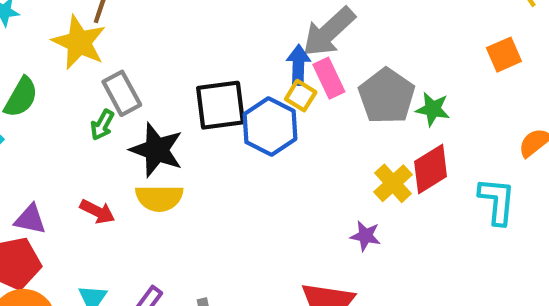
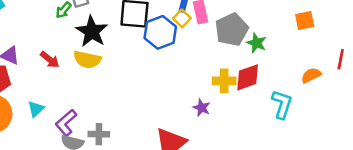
yellow cross: (393, 183) -> (224, 81), turned 30

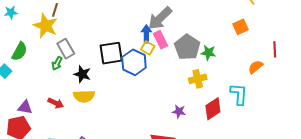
black star: (92, 31) -> (82, 74), size x0.7
red diamond: (248, 77) -> (213, 109), moved
yellow cross: (224, 81) -> (198, 79), moved

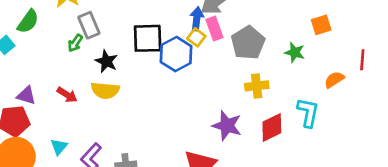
green star: (208, 53) -> (295, 52), moved
purple star: (179, 111) -> (227, 126), size x1.6

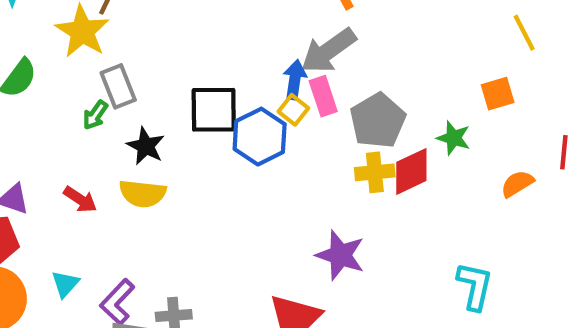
yellow cross: (257, 86) -> (375, 172), moved
cyan L-shape: (308, 113) -> (475, 286), moved
red diamond: (272, 127) -> (411, 171), moved

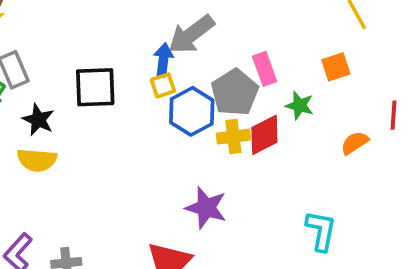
pink rectangle: (323, 96) -> (265, 69), moved
yellow square: (293, 110) -> (163, 85), turned 35
blue hexagon: (260, 137) -> (192, 111), moved

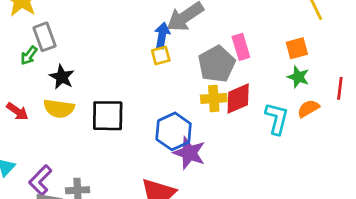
black square: (95, 87) -> (108, 116), moved
green star: (300, 106) -> (298, 77), moved
blue hexagon: (192, 111) -> (174, 131), moved
cyan L-shape: (321, 231) -> (277, 119), moved

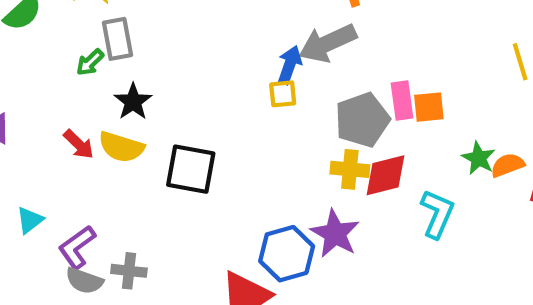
orange square: (297, 48) -> (429, 107), moved
orange semicircle: (308, 108) -> (508, 165), moved
red arrow: (17, 111) -> (79, 144), moved
blue hexagon: (174, 131) -> (287, 254), moved
purple star: (189, 153) -> (335, 234), moved

